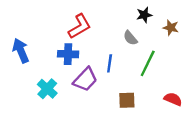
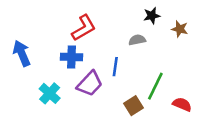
gray semicircle: (130, 38) -> (137, 40), turned 119
green line: (148, 63) -> (155, 86), moved
brown square: (127, 100) -> (134, 106), turned -30

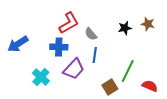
black star: (152, 16) -> (125, 28), moved
gray semicircle: (137, 40) -> (91, 34), moved, turned -120
blue arrow: (22, 53) -> (18, 44), turned -100

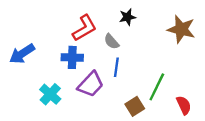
brown star: (148, 24) -> (181, 29), size x1.6
black star: (125, 28) -> (127, 17), moved
red semicircle: (150, 86) -> (184, 105), turned 42

